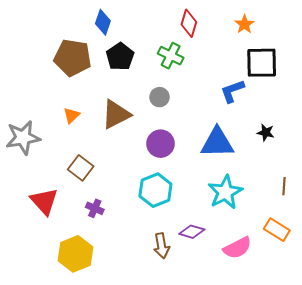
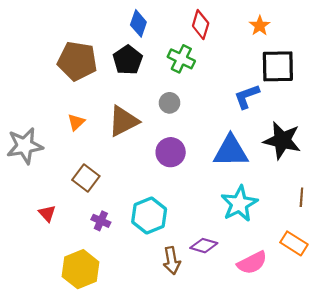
blue diamond: (103, 22) -> (138, 23), moved
black star: (266, 133) -> (282, 140), size x2.0
cyan hexagon: (155, 190) -> (149, 215), moved
red triangle: (44, 201) -> (47, 213), size x0.6

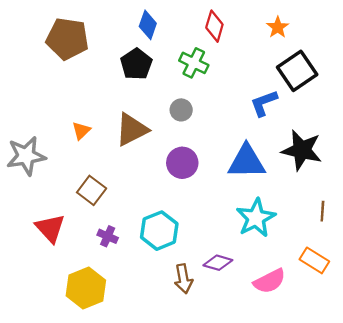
brown pentagon: (77, 61) -> (67, 39), moved
black square: (278, 66) -> (297, 71), turned -33
red triangle: (47, 213) -> (50, 228), size x1.6

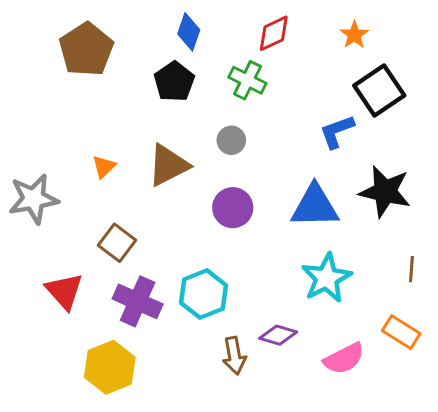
red diamond: (214, 26) -> (274, 33), turned 48
brown pentagon: (67, 39) -> (86, 49), turned 30
purple cross: (108, 236) -> (138, 301), size x1.8

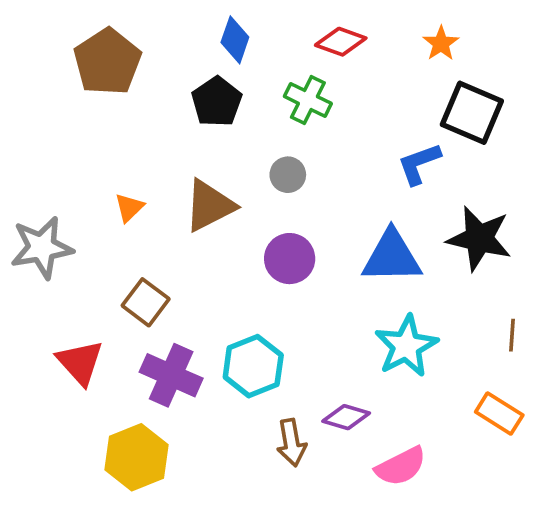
red diamond: (274, 33) -> (341, 42), turned 45
black square: (379, 90) -> (472, 113), turned -33
pink semicircle: (344, 359) -> (401, 466), moved

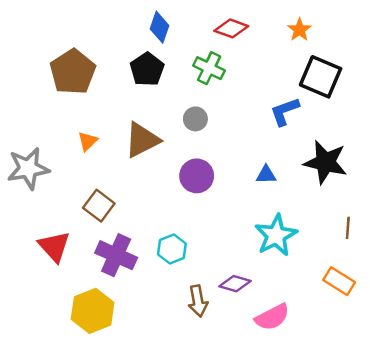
brown pentagon: (107, 62) -> (73, 72), moved
blue triangle: (392, 257) -> (266, 175), size x0.5
cyan hexagon: (253, 366) -> (172, 249), size x0.7

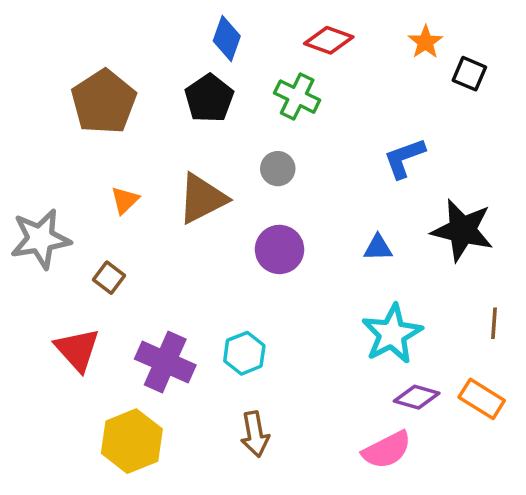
black square: (321, 77) -> (469, 74), moved, size x0.6
brown square: (99, 206) -> (109, 278), moved, size x0.7
purple diamond: (235, 284) -> (417, 397), moved
brown arrow: (198, 301) -> (255, 434), moved

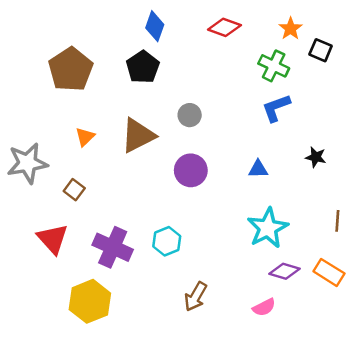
green cross: (297, 97) -> (274, 66), moved
black star: (462, 230) -> (316, 157), size x0.5
brown arrow: (255, 434) -> (196, 297), moved, turned 40
pink semicircle: (387, 450) -> (264, 307), size x0.7

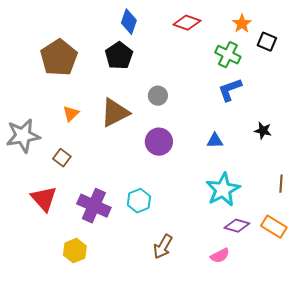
yellow hexagon: (90, 301) -> (75, 251), size x0.7

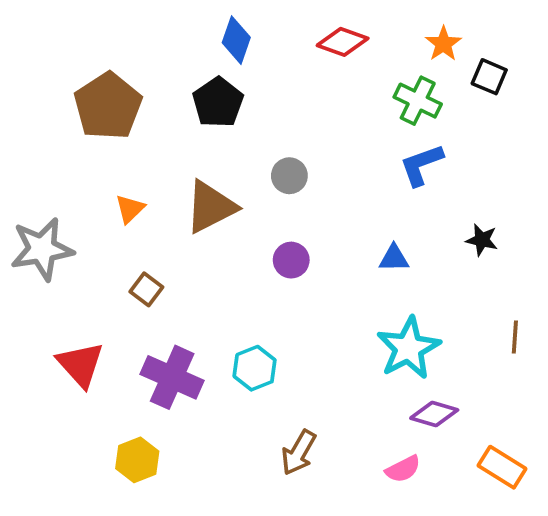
purple circle: (159, 142) -> (291, 260), size x0.7
brown square: (62, 158) -> (146, 289), moved
orange rectangle: (274, 227) -> (502, 467), moved

